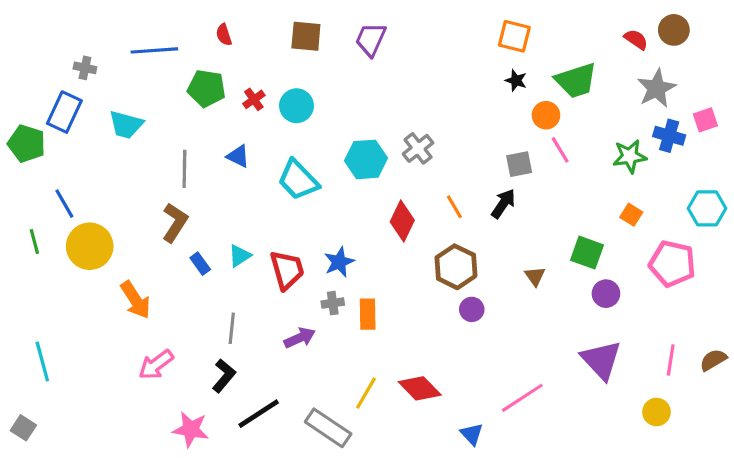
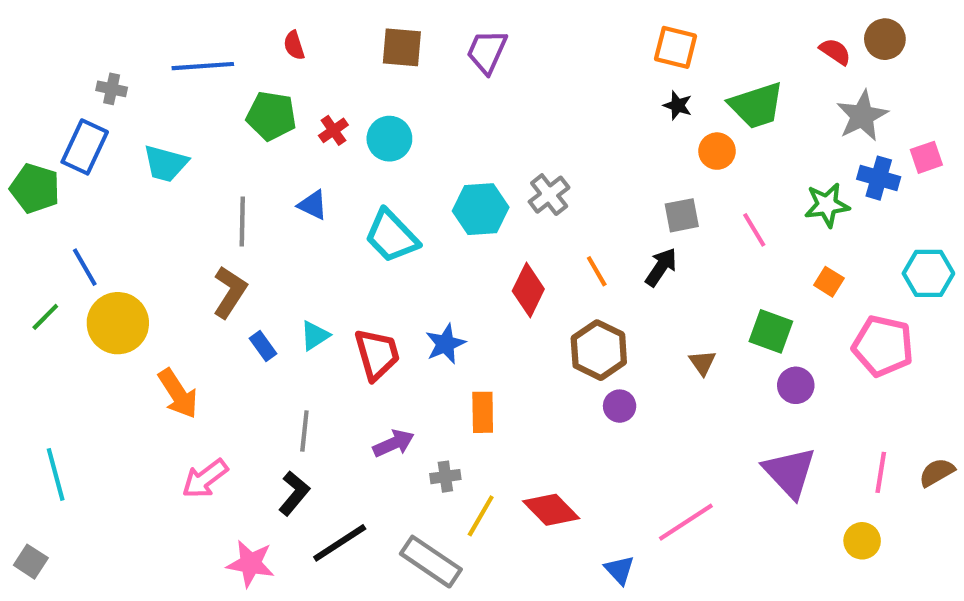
pink line: (560, 150) -> (754, 230), moved
green line: (34, 242) -> (45, 317), turned 60
gray cross: (333, 303) -> (445, 477), moved

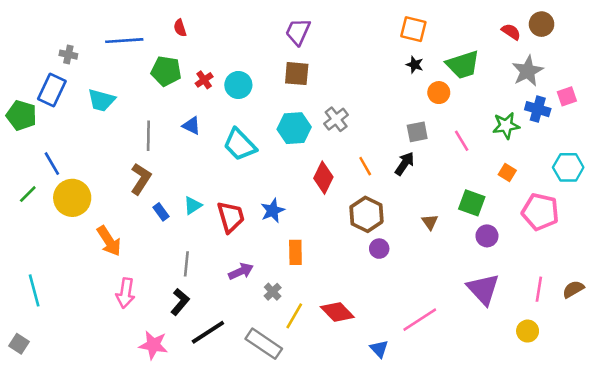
brown square: (402, 47) -> (297, 74), moved
gray cross: (445, 477) -> (273, 292), turned -36
pink arrow: (205, 479) -> (125, 293), turned -44

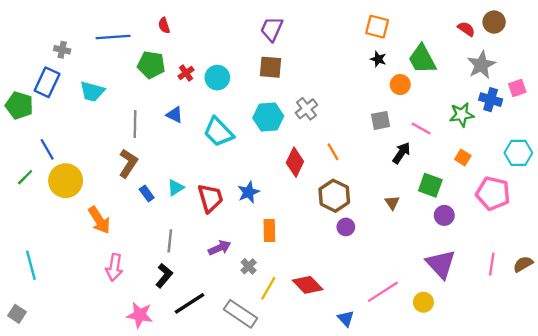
green trapezoid: (463, 65) -> (422, 59), turned 80
pink line: (462, 141) -> (421, 129), turned -30
black arrow: (405, 164) -> (401, 153), moved
yellow circle: (528, 331) -> (423, 302), moved

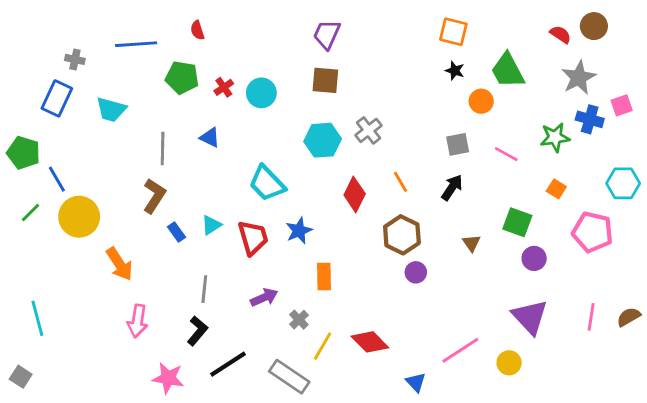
green pentagon: (19, 105) -> (23, 153), moved
cyan trapezoid: (218, 132) -> (267, 183), moved
black arrow: (401, 153) -> (452, 187), moved

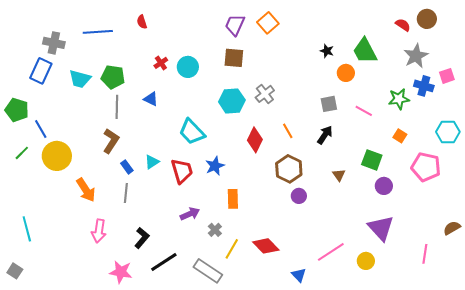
orange square: (453, 32) -> (268, 23), moved, turned 35
gray cross: (75, 59) -> (54, 43), size x1.5
green pentagon: (182, 78) -> (113, 77), moved
gray line: (204, 289) -> (126, 193), moved
pink line: (591, 317) -> (425, 254), moved

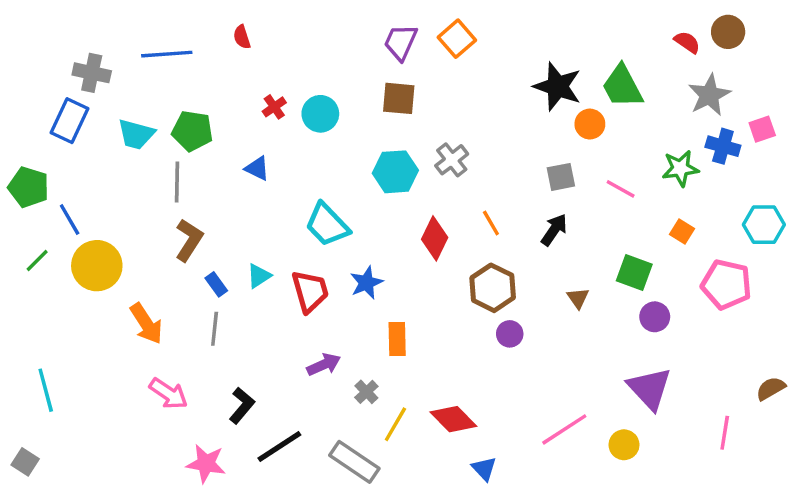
black star: (327, 51) -> (557, 86), size x2.0
gray line: (117, 107) -> (177, 182), moved
pink arrow: (99, 231) -> (168, 394), turned -65
blue triangle: (299, 275) -> (484, 469), moved

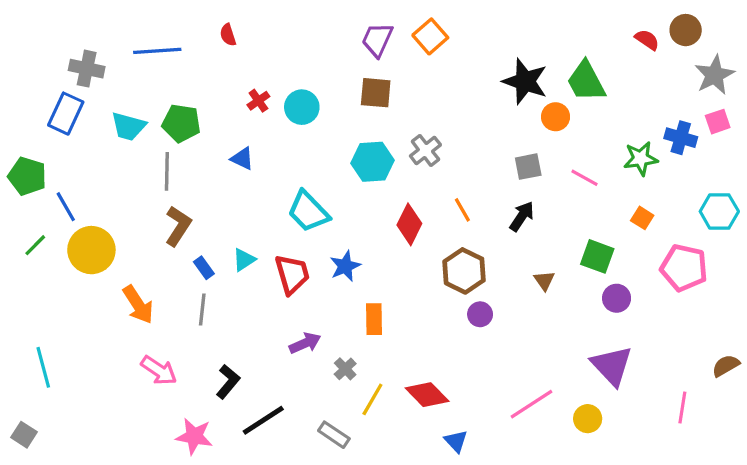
gray star: (709, 95) -> (714, 75), moved
gray rectangle: (354, 462) -> (334, 435), size x0.7

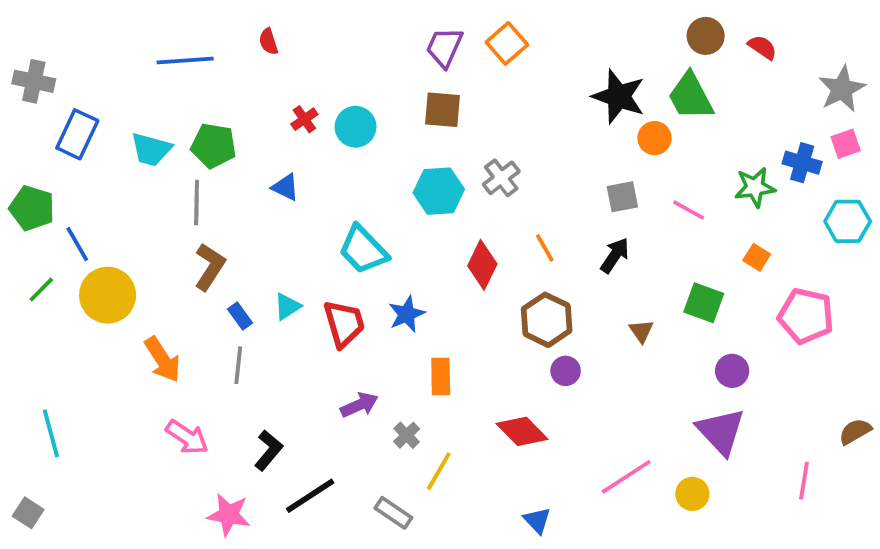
brown circle: (686, 30) -> (706, 36), moved
gray cross: (87, 69) -> (34, 81), moved
cyan hexagon: (719, 211) -> (848, 221), moved
purple circle: (617, 298) -> (732, 371), moved
red diamond: (427, 395) -> (522, 431), moved

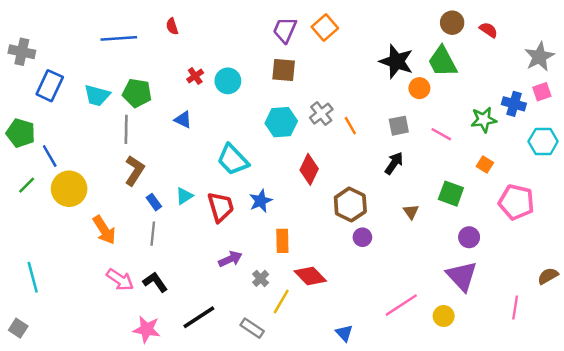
orange line: (545, 248) -> (350, 126), moved
red diamond: (522, 431) -> (310, 276), moved
black L-shape: (268, 450) -> (155, 282), moved, turned -75

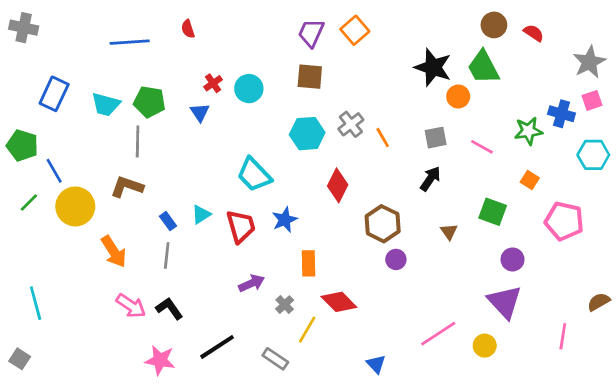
gray cross: (22, 52) -> (24, 28), moved
blue triangle: (183, 120) -> (200, 112), moved, turned 30
brown L-shape: (135, 171) -> (127, 187), moved, turned -104

